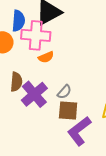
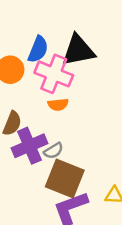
gray semicircle: (64, 92) -> (53, 151), moved
brown square: (68, 110) -> (65, 179), size x1.4

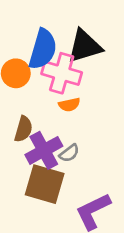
blue semicircle: (38, 49) -> (43, 49), size x1.4
brown square: (65, 179) -> (45, 184), moved

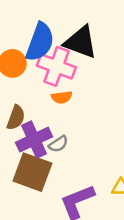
black triangle: (85, 46) -> (81, 42), turned 33

